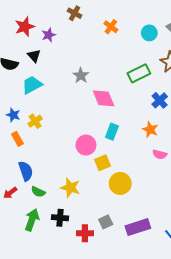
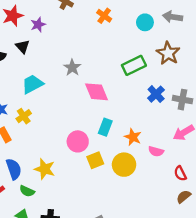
cyan trapezoid: (32, 85) -> (32, 84), moved
orange star: (150, 129) -> (133, 137), moved
yellow circle: (120, 183) -> (124, 165), moved
yellow star: (70, 188) -> (45, 169), moved

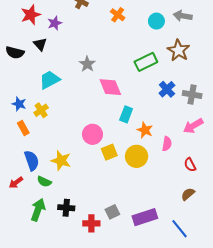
cyan rectangle: (105, 127) -> (126, 114), moved
pink semicircle: (156, 151) -> (167, 144), turned -96
brown semicircle: (184, 197) -> (188, 194), moved

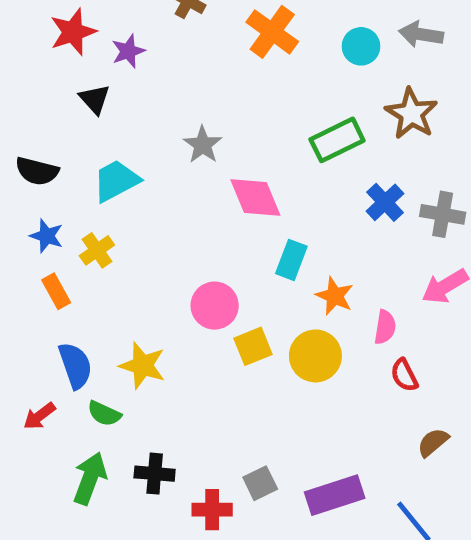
orange cross: (118, 15) -> (272, 32), size x1.5
black semicircle: (15, 53) -> (37, 171), moved
red semicircle: (190, 165) -> (404, 375), moved

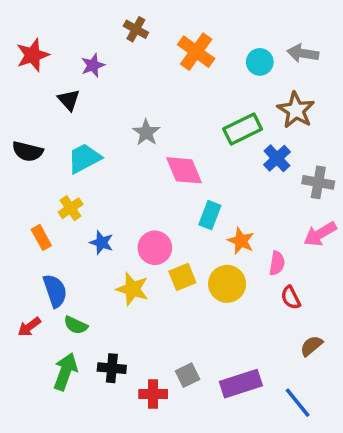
red star: (73, 32) -> (33, 55), moved
blue cross: (385, 202) -> (277, 158), moved
blue star: (47, 236) -> (101, 243), moved
yellow star: (143, 366) -> (132, 289), moved

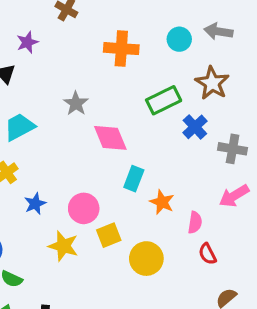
orange cross: (196, 52) -> (121, 49), moved, turned -32
blue star: (101, 243) -> (35, 204), turned 30
yellow circle: (227, 284) -> (146, 259), moved

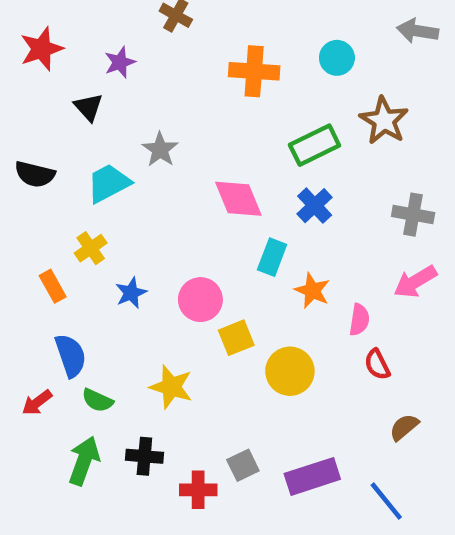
gray arrow: (218, 31) -> (418, 31), moved
gray star: (76, 103) -> (160, 150), moved
blue cross: (195, 127) -> (315, 206), moved
yellow star: (63, 246) -> (171, 387), moved

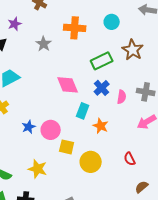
gray star: (160, 150) -> (44, 44), moved
blue star: (131, 293) -> (29, 127), moved
pink semicircle: (359, 320) -> (122, 97), moved
yellow square: (236, 338) -> (67, 147), turned 35

